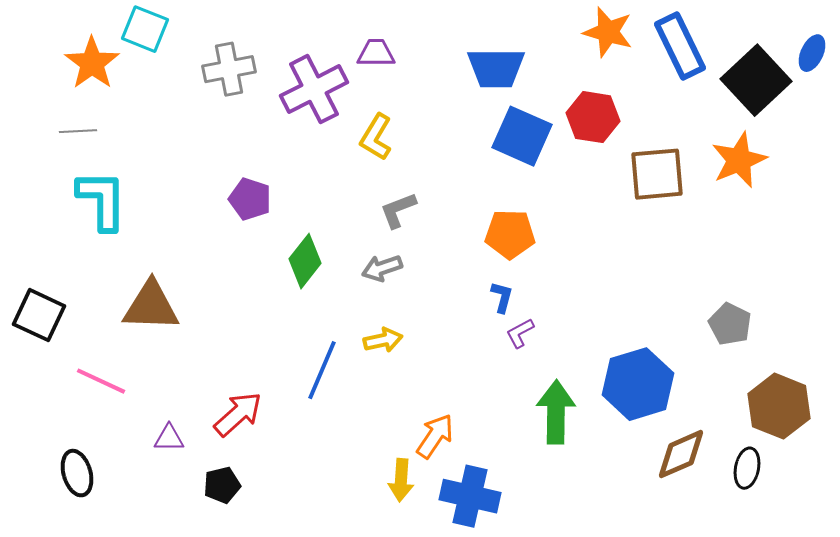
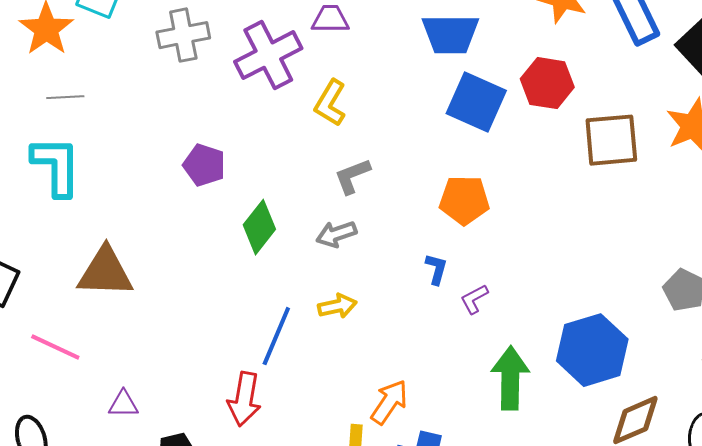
gray line: (78, 131) -> (65, 97), moved
blue L-shape: (502, 297) -> (436, 269), moved
red arrow: (238, 414) -> (244, 399), moved, turned 142

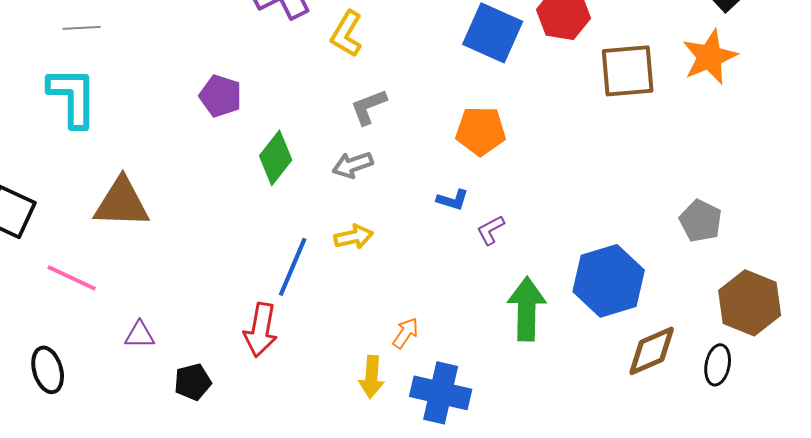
blue L-shape: (436, 269) -> (453, 200), turned 92
orange arrow: (389, 402) -> (406, 333), size x0.7

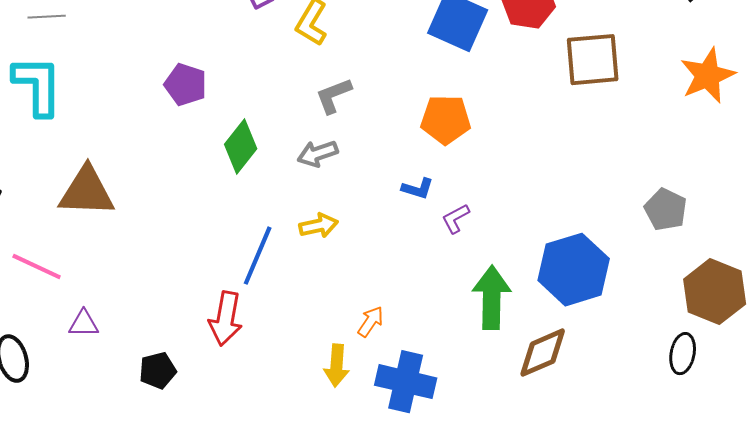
orange star: (710, 57) -> (708, 76), moved
purple triangle: (140, 335) -> (84, 324), moved
brown diamond: (652, 351) -> (543, 353), moved

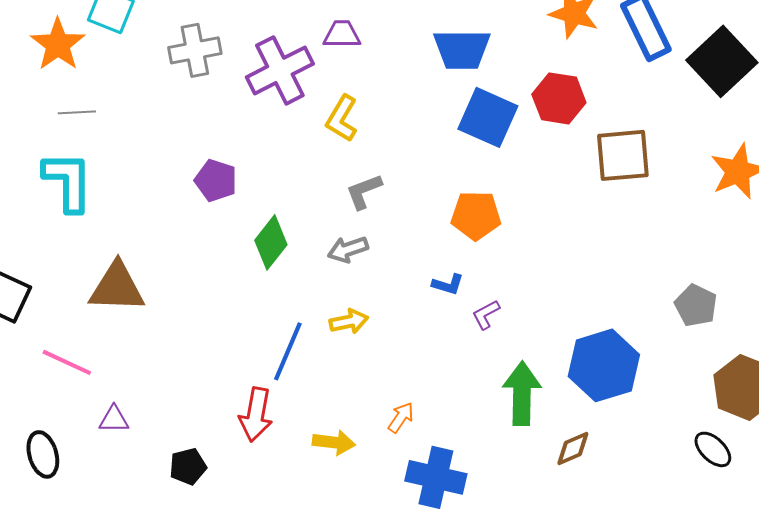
brown diamond: (543, 353) -> (573, 448), size x0.7
black ellipse: (683, 354) -> (713, 449), turned -57
yellow arrow: (337, 366) -> (334, 442), moved, turned -87

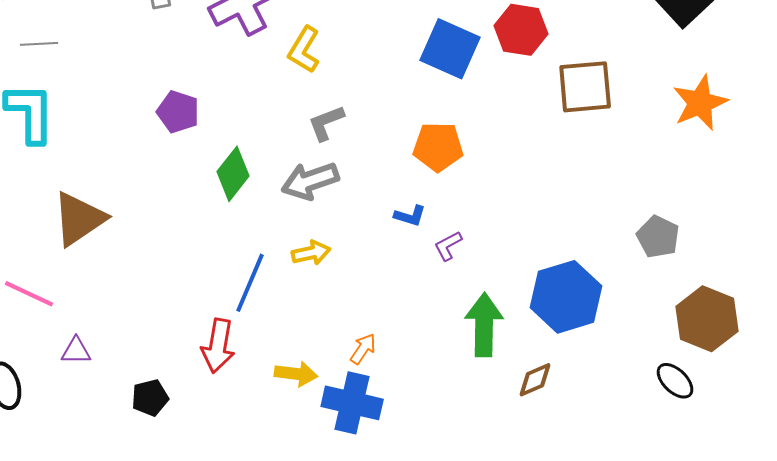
gray arrow: (348, 249) -> (310, 181), size x1.4
brown triangle: (117, 287) -> (79, 219), turned -36
blue cross: (436, 477) -> (352, 403), moved

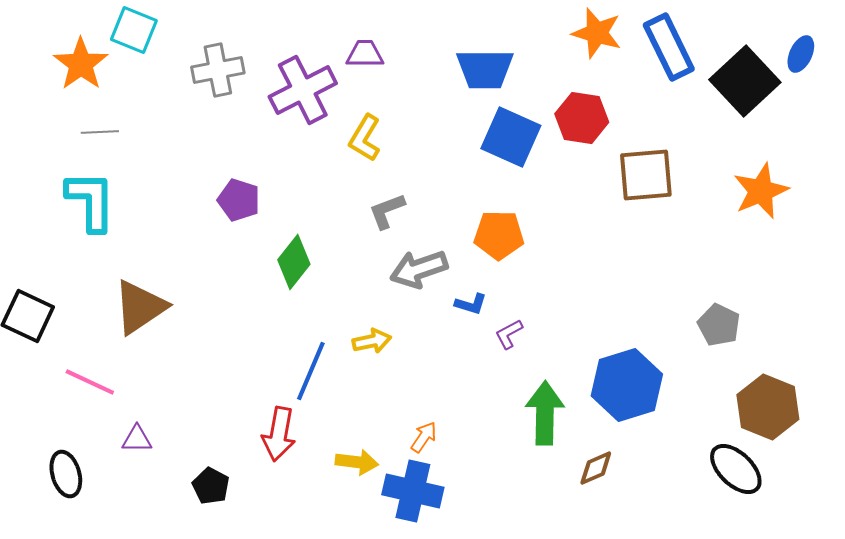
gray arrow: (310, 181) -> (419, 269), moved
black ellipse: (675, 381) -> (736, 469), size x1.4
black pentagon: (150, 398) -> (211, 486), turned -30

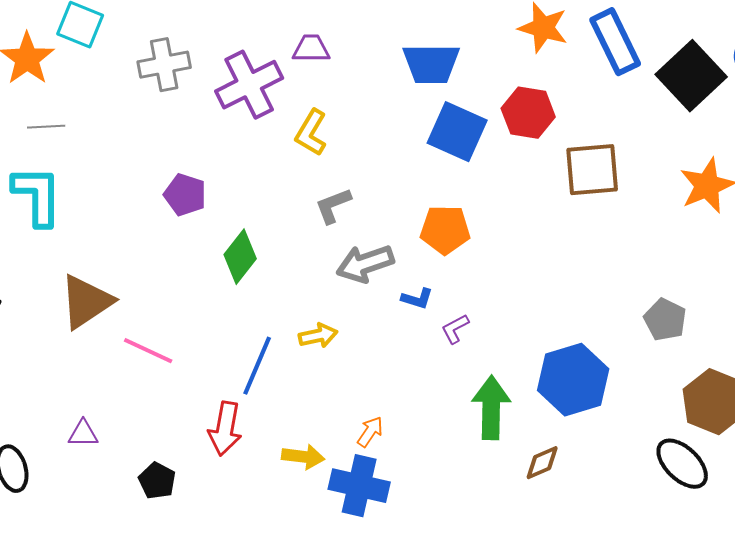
pink line: (90, 382) -> (148, 351), moved

